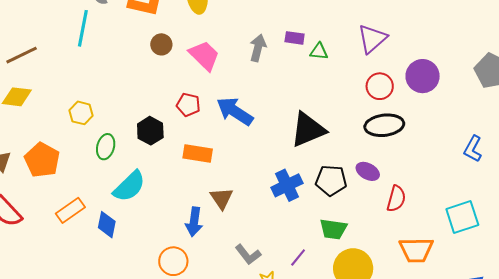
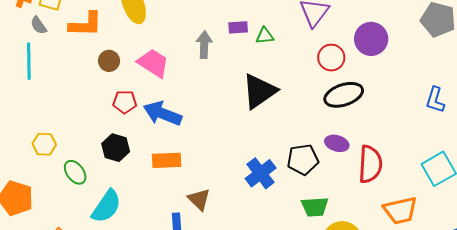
red pentagon: (188, 105) -> (125, 102), moved
blue arrow: (235, 111) -> (163, 114), moved
black triangle: (308, 130) -> (259, 91), moved
green ellipse: (106, 147) -> (75, 172), turned -40
red semicircle: (396, 199) -> (370, 164), size x1.4

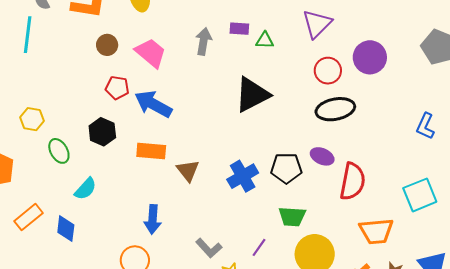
brown triangle: (199, 199) -> (188, 171), moved
cyan semicircle: (106, 206) -> (85, 189), size x0.7

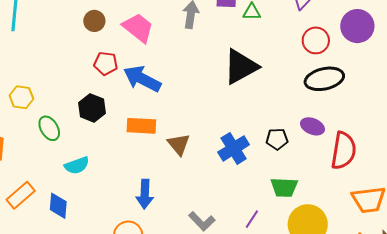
black pentagon: (286, 168) -> (277, 139), size x0.7
cyan semicircle: (85, 189) -> (77, 165), turned 30

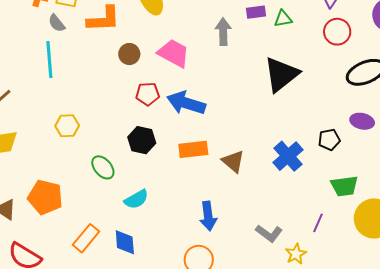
red circle: (316, 40) -> (337, 32), moved
yellow hexagon: (21, 97) -> (67, 126), moved

